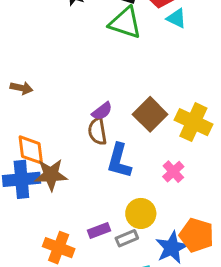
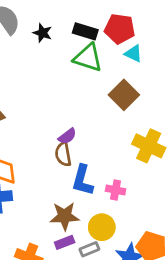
brown square: (150, 114) -> (124, 95), moved
pink cross: (173, 172) -> (116, 190), moved, turned -36
brown star: (51, 175) -> (65, 216), moved

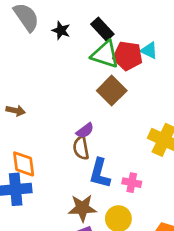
red pentagon: (120, 29) -> (128, 56), moved
black rectangle: (85, 31) -> (102, 29), turned 30
brown square: (124, 95) -> (112, 91), moved

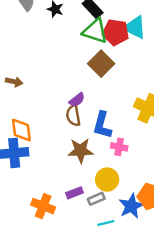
cyan triangle: (149, 50) -> (135, 27), size x1.5
blue L-shape: (100, 173) -> (102, 125), moved
brown star: (82, 208) -> (81, 151), moved

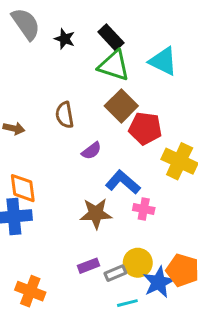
red pentagon: (116, 32) -> (145, 128), moved
brown semicircle: (73, 116) -> (65, 115), moved
blue L-shape: (102, 125) -> (123, 182), turned 116
yellow circle: (107, 180) -> (138, 263), moved
orange cross: (43, 206) -> (30, 291), moved

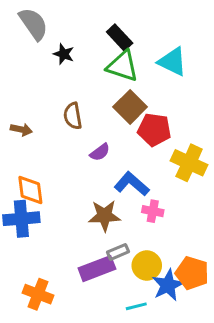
black star: (65, 39) -> (64, 54), moved
purple rectangle: (88, 266) -> (97, 269), size x1.6
gray rectangle: (115, 273) -> (118, 252), moved

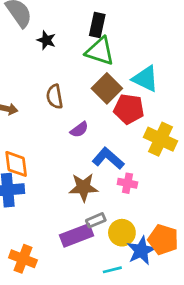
black rectangle: (120, 37) -> (97, 25), turned 55
cyan triangle: (172, 62) -> (145, 79), moved

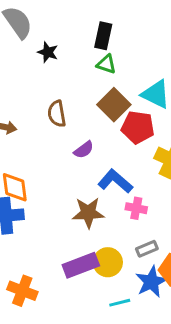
green triangle: (100, 51) -> (106, 64), size x0.6
gray rectangle: (96, 220) -> (147, 249), moved
yellow circle: (122, 233) -> (108, 262), moved

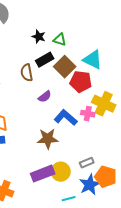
black rectangle: (103, 36) -> (45, 60), moved, turned 48
black star: (48, 52) -> (39, 37), moved
pink cross: (136, 208) -> (88, 114), moved

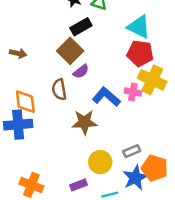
brown square: (65, 67) -> (70, 51), moved
brown semicircle: (27, 73) -> (59, 90), moved
red pentagon: (81, 82) -> (140, 53), moved
purple rectangle: (43, 174) -> (79, 185), moved, size x0.6

